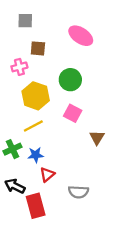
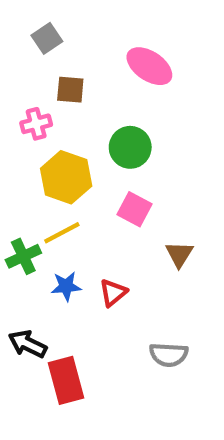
gray square: (25, 21) -> (47, 38), turned -35
green cross: (12, 149) -> (23, 256), moved
red triangle: (47, 175) -> (113, 293), moved
gray semicircle: (78, 192) -> (169, 355), moved

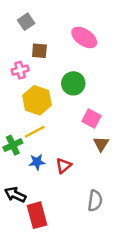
pink square: (134, 209) -> (91, 118), moved
gray semicircle: (169, 355) -> (95, 201), turned -85

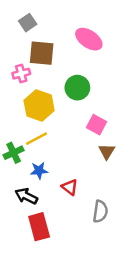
brown square: (39, 51) -> (42, 53), size x1.5
red triangle: (64, 166) -> (70, 187), moved, turned -42
black arrow: (15, 195) -> (26, 196), moved

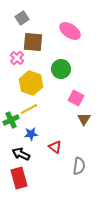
pink cross: (21, 74) -> (17, 58), turned -32
red rectangle: (39, 227) -> (19, 178), moved

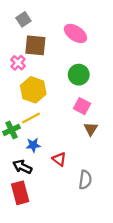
green circle: (61, 69) -> (79, 75), moved

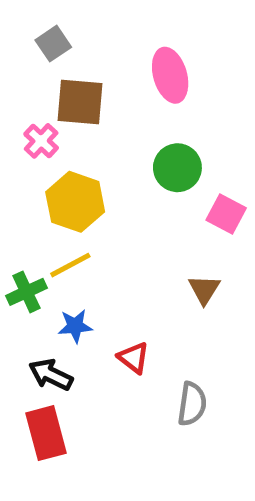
pink ellipse: (75, 33) -> (170, 75), turned 40
pink square: (82, 106) -> (226, 214), moved

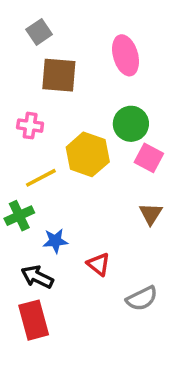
pink cross: (41, 141) -> (30, 126), moved, turned -35
yellow hexagon: (75, 202) -> (88, 154), moved
pink square: (226, 214) -> (149, 158), moved
yellow line: (70, 265) -> (41, 178), moved
gray semicircle: (192, 404) -> (142, 298), turned 56

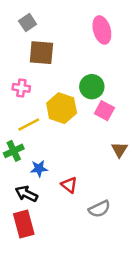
pink ellipse: (126, 55) -> (102, 30), moved
brown triangle: (151, 214) -> (120, 150), moved

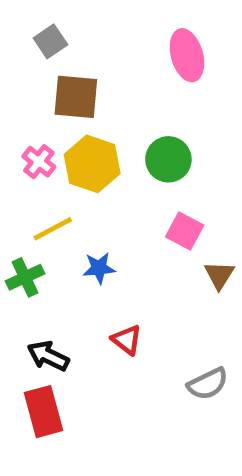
pink cross: (21, 88) -> (39, 162), turned 30
yellow hexagon: (62, 108) -> (92, 164), moved
pink square: (104, 111) -> (185, 231), moved
blue star: (39, 169) -> (99, 268), moved
gray semicircle: (99, 209) -> (208, 384), moved

